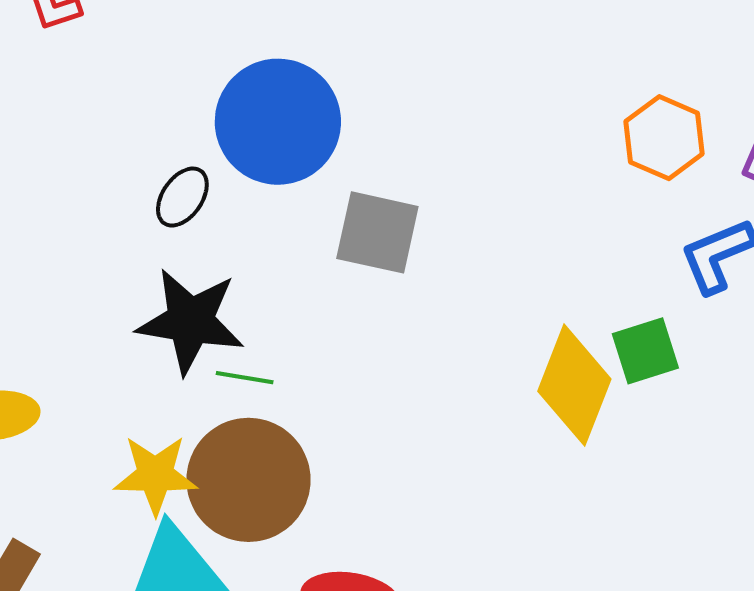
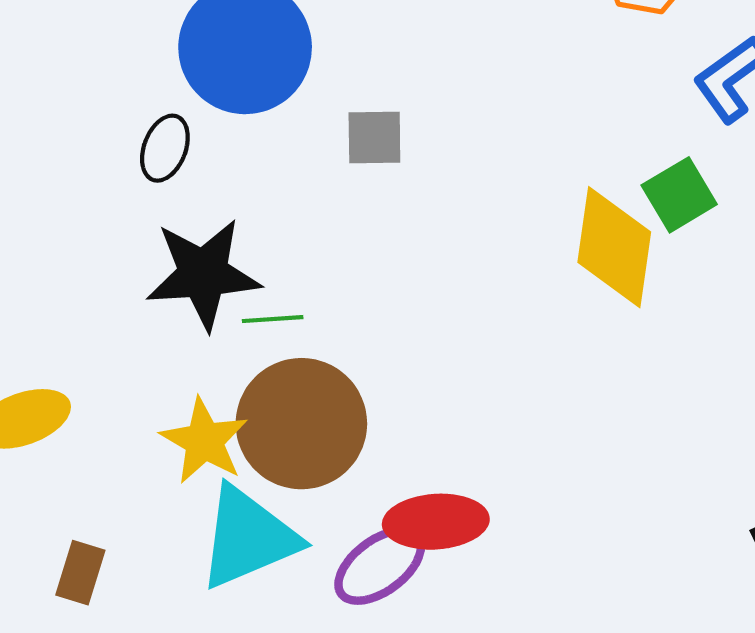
gray square: (377, 232) -> (374, 137), size x0.7
yellow star: (155, 475) -> (204, 441), turned -30

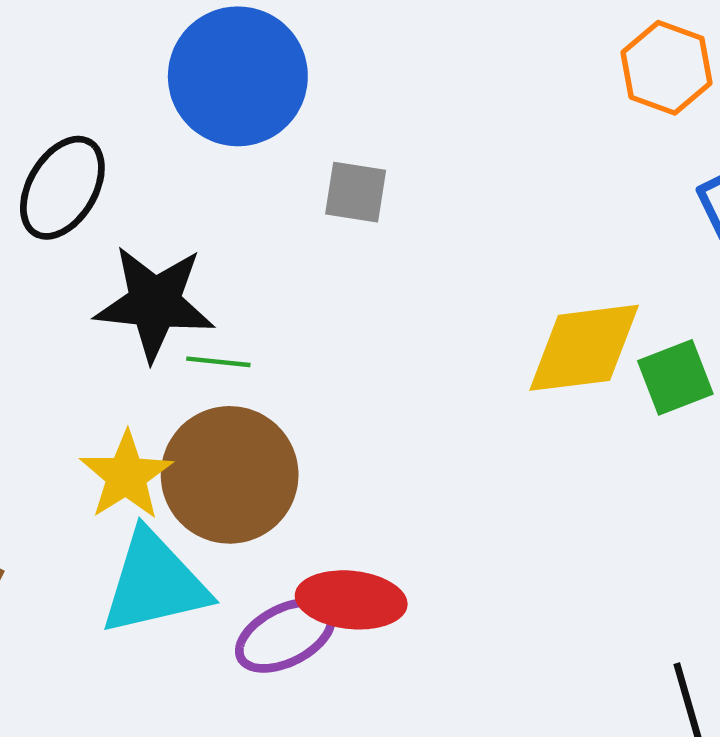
black ellipse: (165, 148) -> (62, 188), moved, size x1.5
green square: (679, 195) -> (675, 377), moved
yellow diamond: (614, 247) -> (584, 348), turned 65

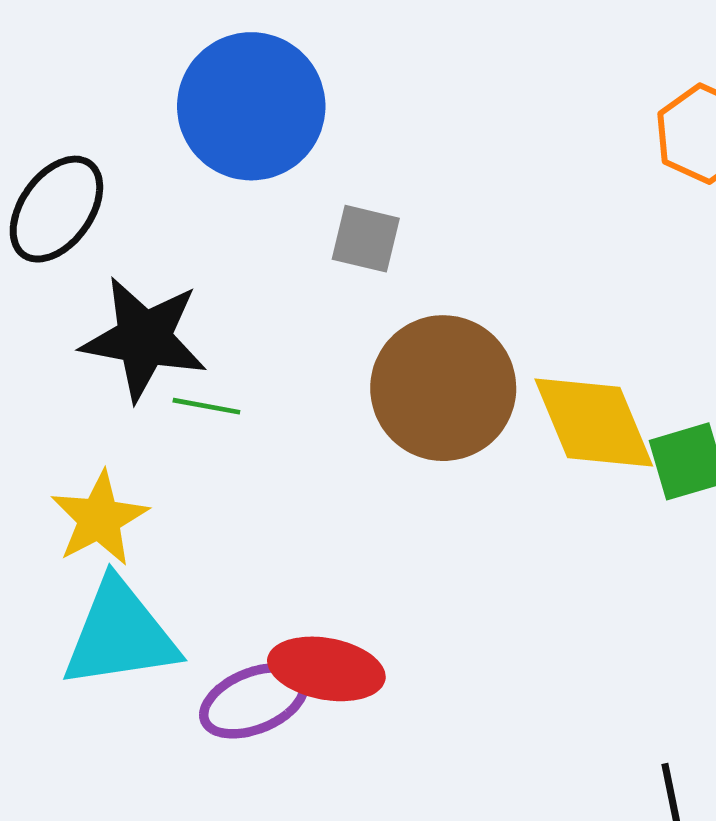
yellow diamond: (584, 348) -> (594, 422), turned 70
brown circle: (230, 475) -> (443, 388), moved

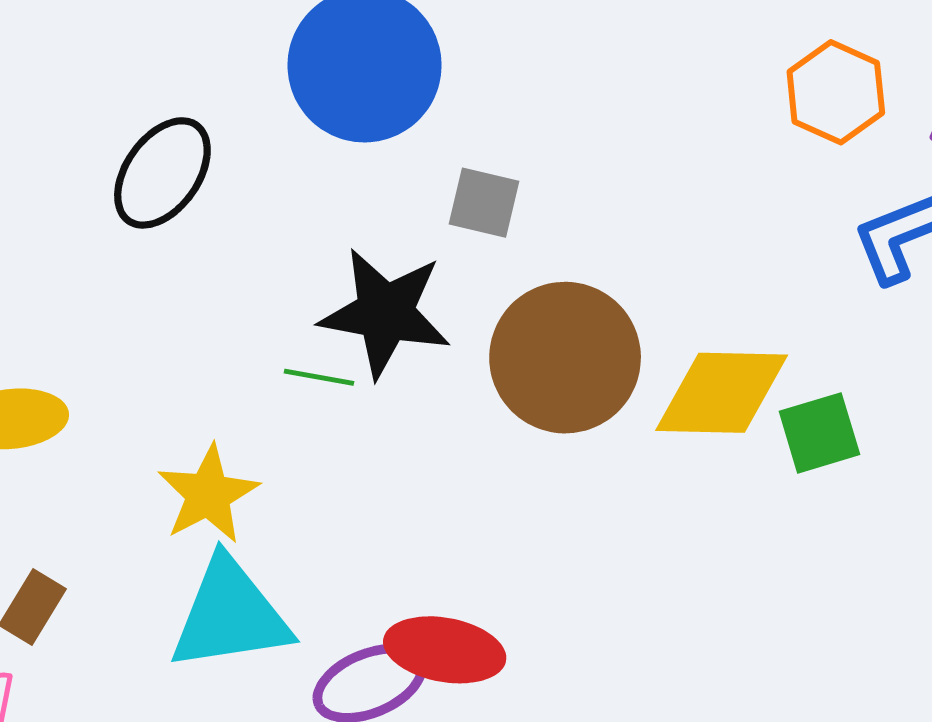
black star: (144, 339) -> (385, 313), moved
yellow diamond: (594, 422) -> (722, 393), turned -66

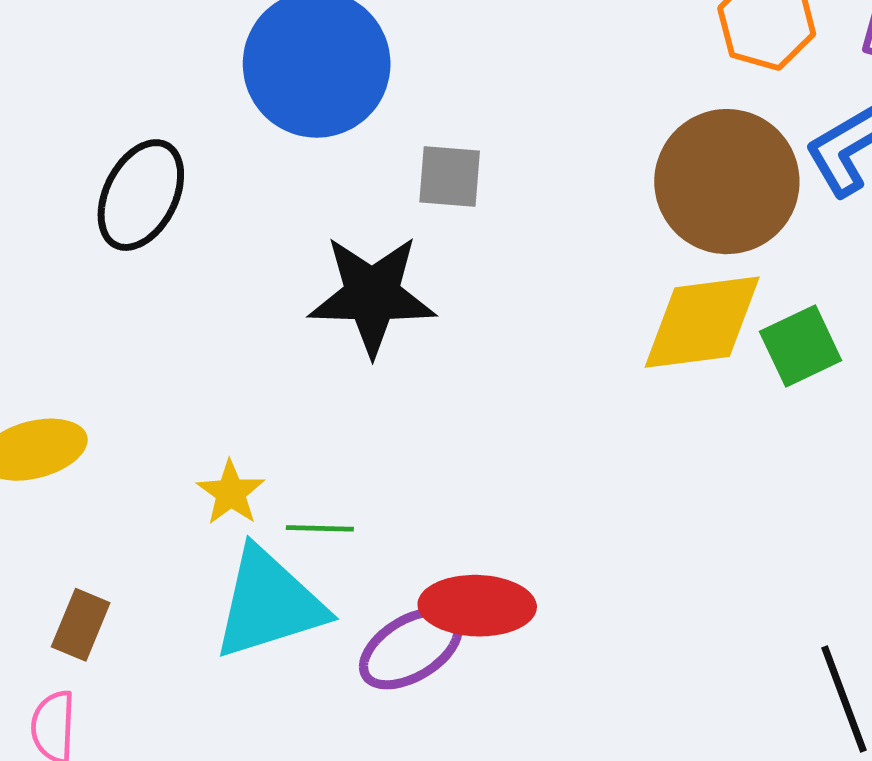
brown circle: (565, 358) -> (727, 182), moved
green line: (319, 377) -> (320, 528), moved
yellow star: (208, 494) -> (231, 493), size x0.7

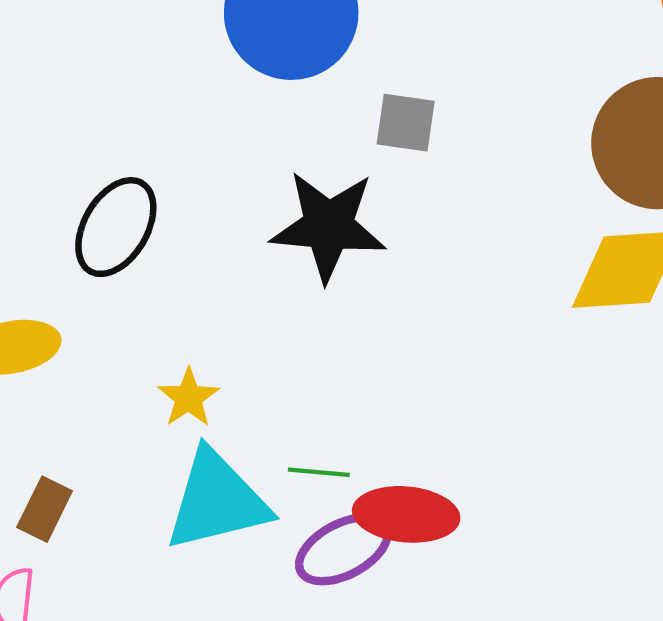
black ellipse: (141, 195) -> (116, 227), moved
green line: (320, 528) -> (319, 472), moved

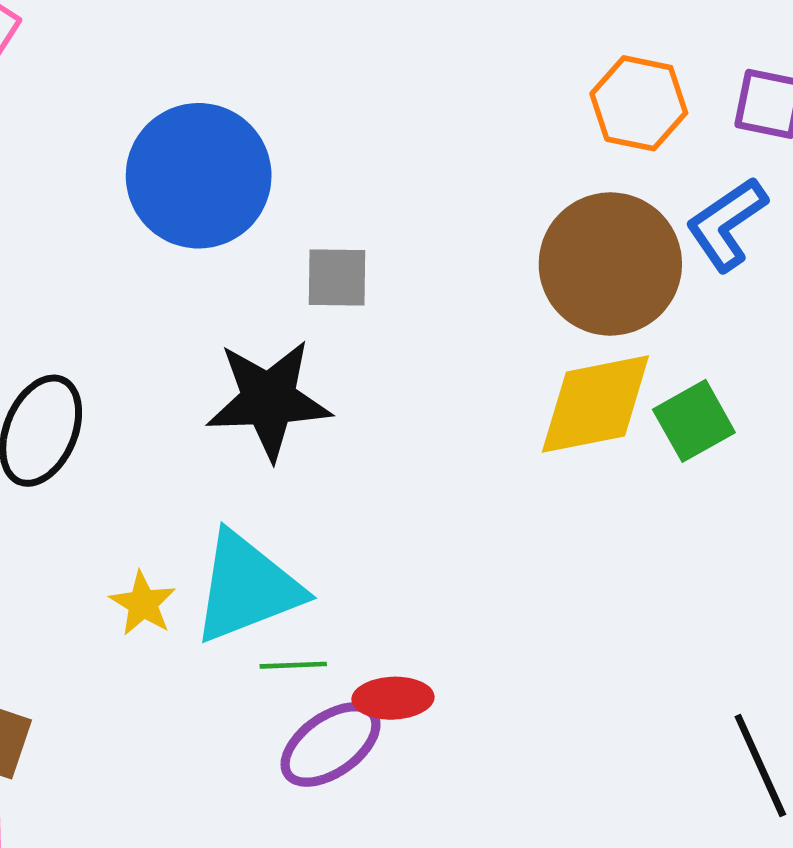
cyan triangle: (217, 501) -> (247, 588), moved
red ellipse: (406, 514) -> (393, 698), size x0.7

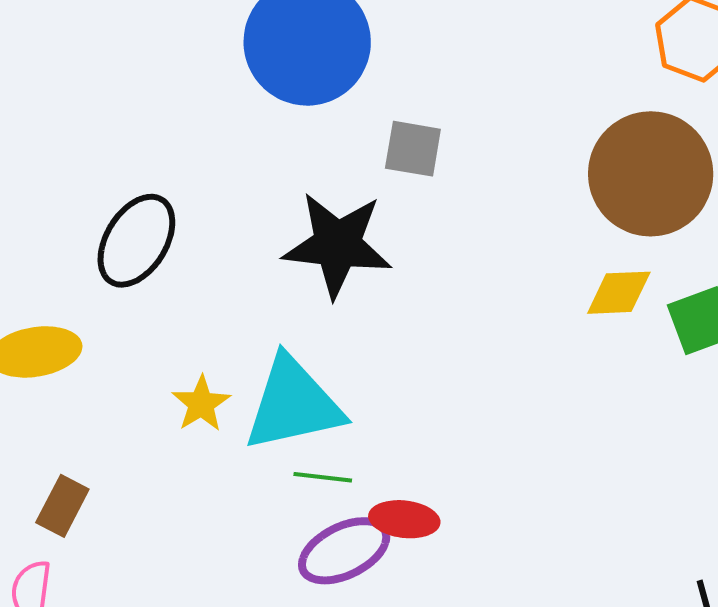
yellow diamond: (595, 404) -> (619, 293), size x0.6

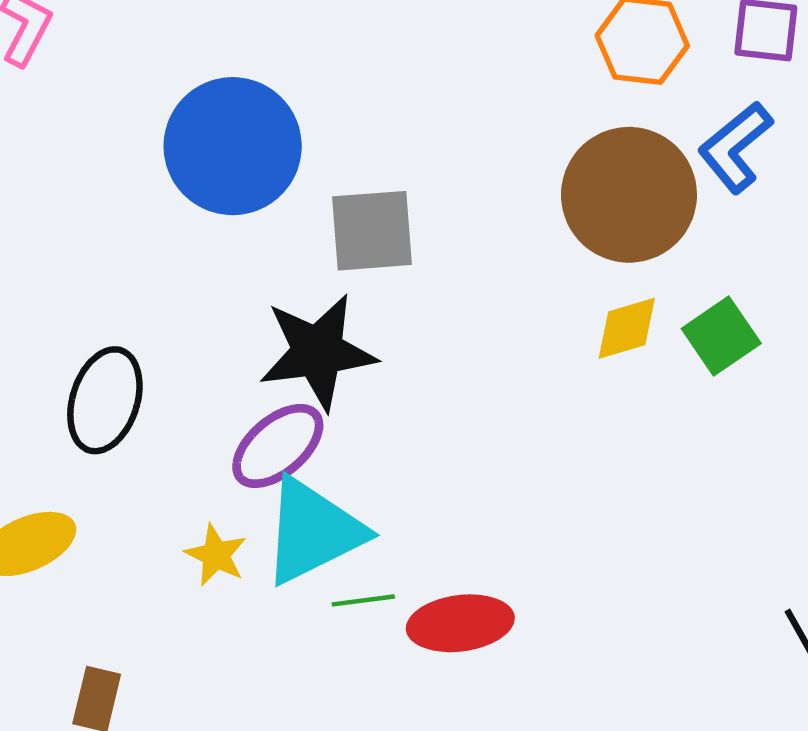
gray square: (413, 149) -> (372, 231), size x1.4
red ellipse: (404, 519) -> (460, 623), size x1.4
purple ellipse: (344, 551) -> (278, 446), moved

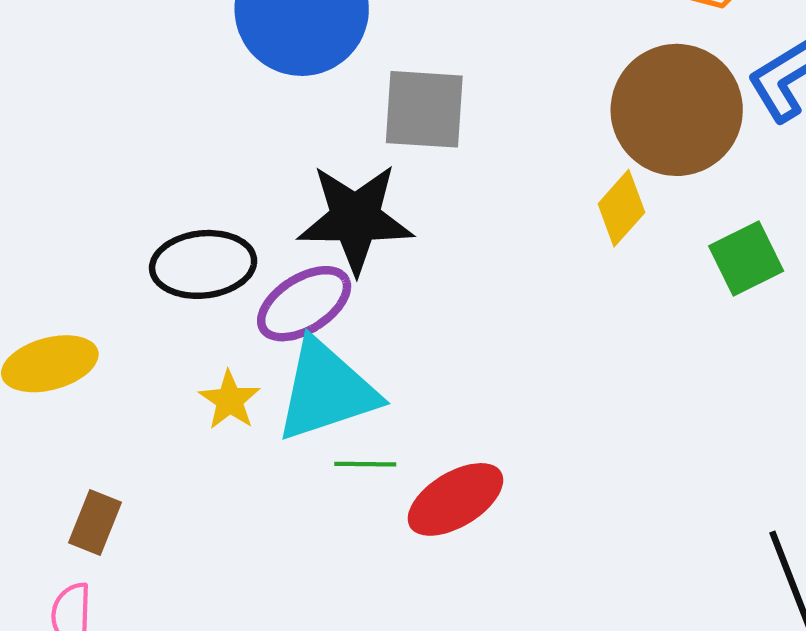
yellow diamond: (627, 328) -> (621, 208), moved, turned -40
black ellipse: (105, 400) -> (203, 264), moved, turned 58
red ellipse: (460, 623) -> (455, 499), turned -32

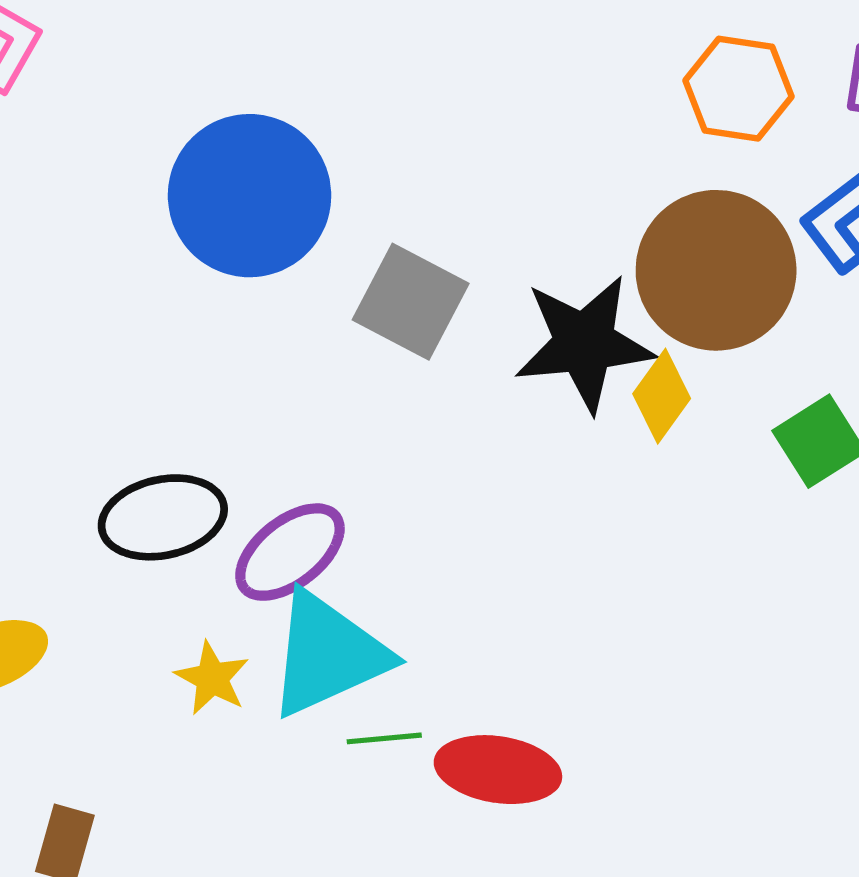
gray square: (424, 109) -> (411, 302), turned 30
black star: (355, 218) -> (584, 343), moved
red ellipse: (455, 499) -> (498, 770), turned 46

